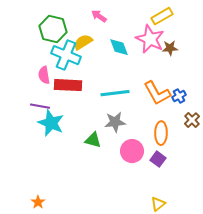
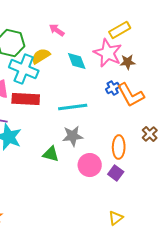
orange L-shape: (157, 93) -> (131, 95), moved
blue cross: (179, 96) -> (113, 88), moved

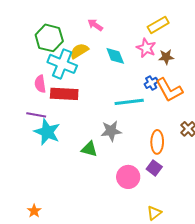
pink star: (108, 53) -> (146, 48), size x0.7
cyan line: (73, 107) -> (129, 102), moved
pink circle: (90, 165) -> (128, 177), moved

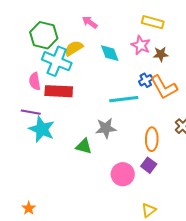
yellow rectangle: (158, 25) -> (153, 22), turned 45

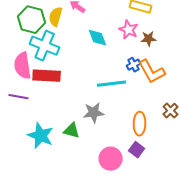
yellow semicircle: (74, 48) -> (56, 17), moved, turned -42
pink semicircle: (35, 81) -> (23, 66), size x1.5
cyan star: (42, 129) -> (41, 136), moved

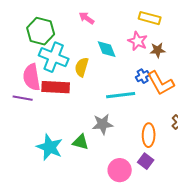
yellow semicircle: (56, 17) -> (82, 67), moved
purple line: (19, 97) -> (23, 98), moved

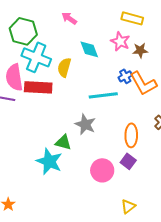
gray star: (103, 124) -> (85, 124), turned 30
cyan star: (50, 147) -> (49, 161), moved

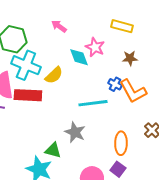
pink star: (120, 41) -> (95, 47), moved
yellow semicircle: (64, 67) -> (54, 75), turned -150
blue cross: (125, 76) -> (115, 84), turned -32

